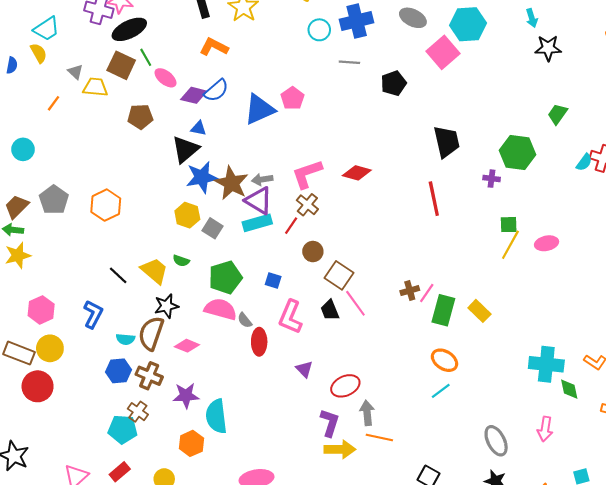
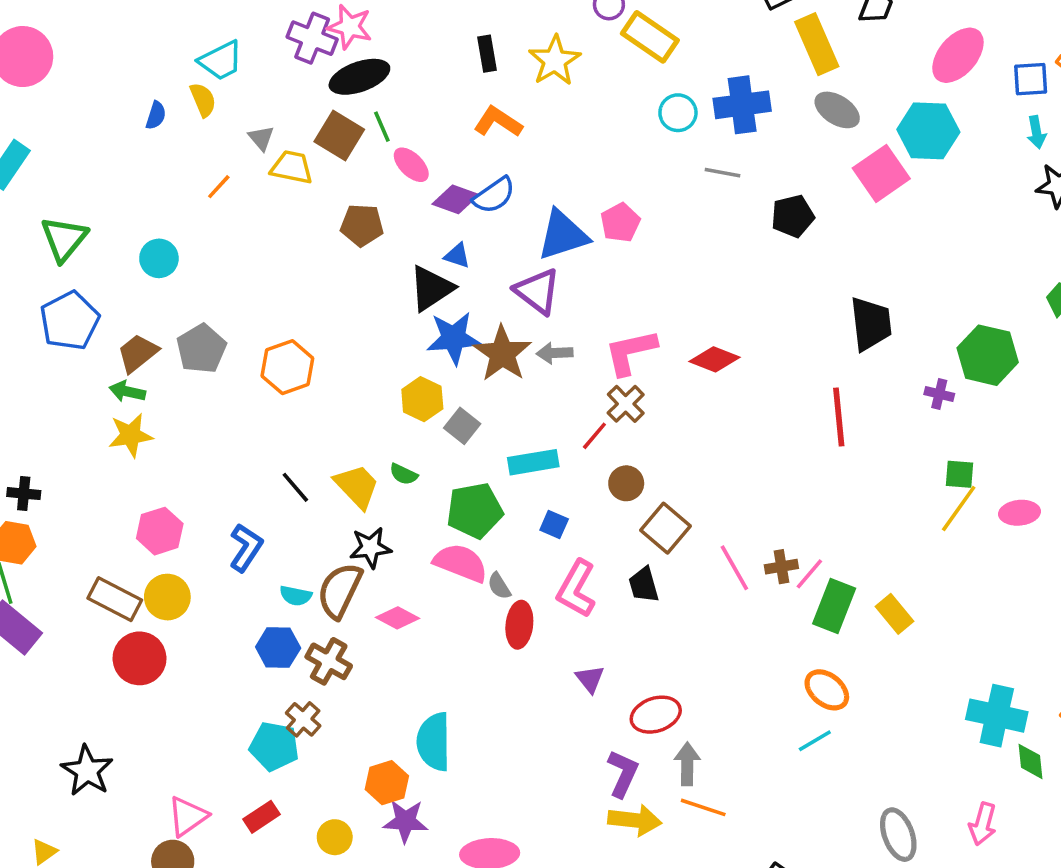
purple triangle: (259, 201) -> (537, 291), moved
cyan rectangle: (257, 223) -> (533, 462), moved
pink line: (355, 303) -> (734, 568), moved
purple star: (186, 396) -> (405, 821), moved

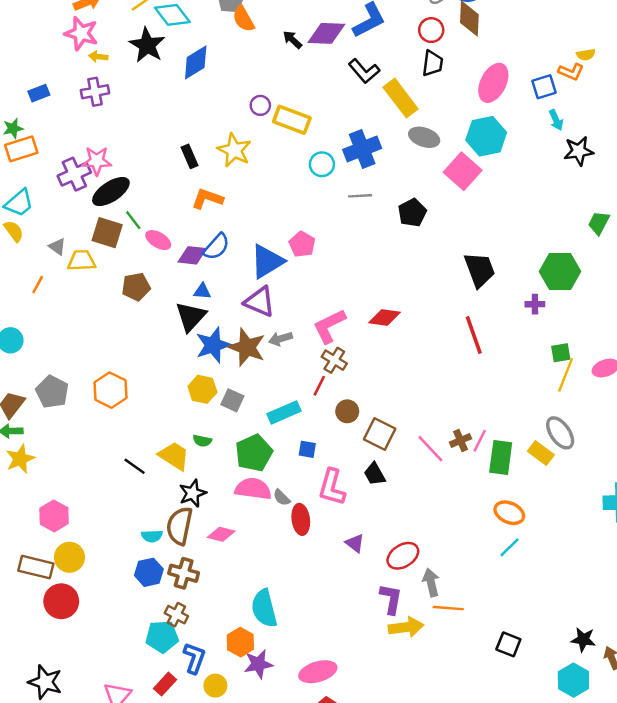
purple cross: (312, 38) -> (74, 174), turned -32
blue L-shape: (246, 548) -> (194, 658), moved
gray ellipse: (898, 835) -> (560, 433), moved

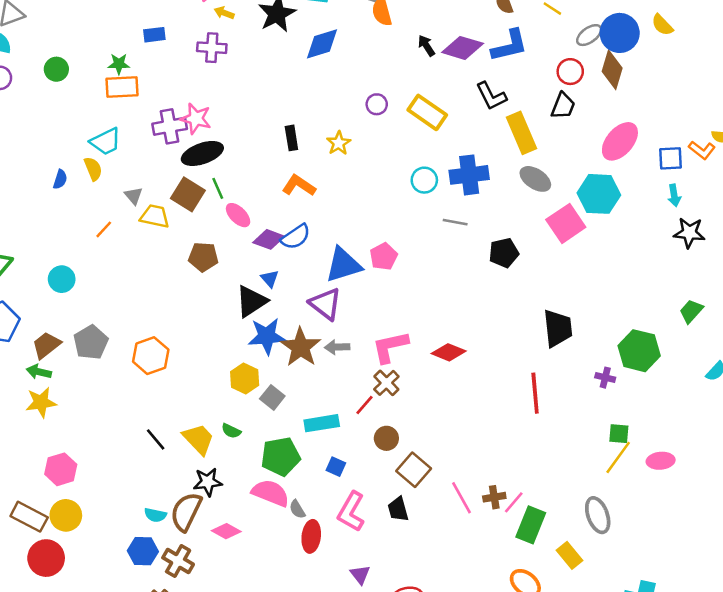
yellow rectangle: (292, 120) -> (427, 112), moved
yellow star: (234, 150) -> (339, 143), size x0.7
blue triangle: (202, 291) -> (270, 279), turned 30
yellow rectangle: (541, 453) -> (569, 555), moved

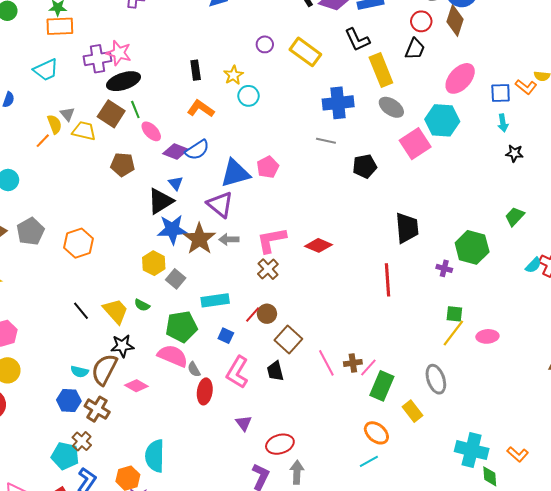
yellow semicircle: (93, 169) -> (55, 124), moved
cyan circle: (424, 180) -> (249, 96), moved
black star: (689, 233) -> (514, 153), size x0.7
red line: (364, 405) -> (253, 314), moved

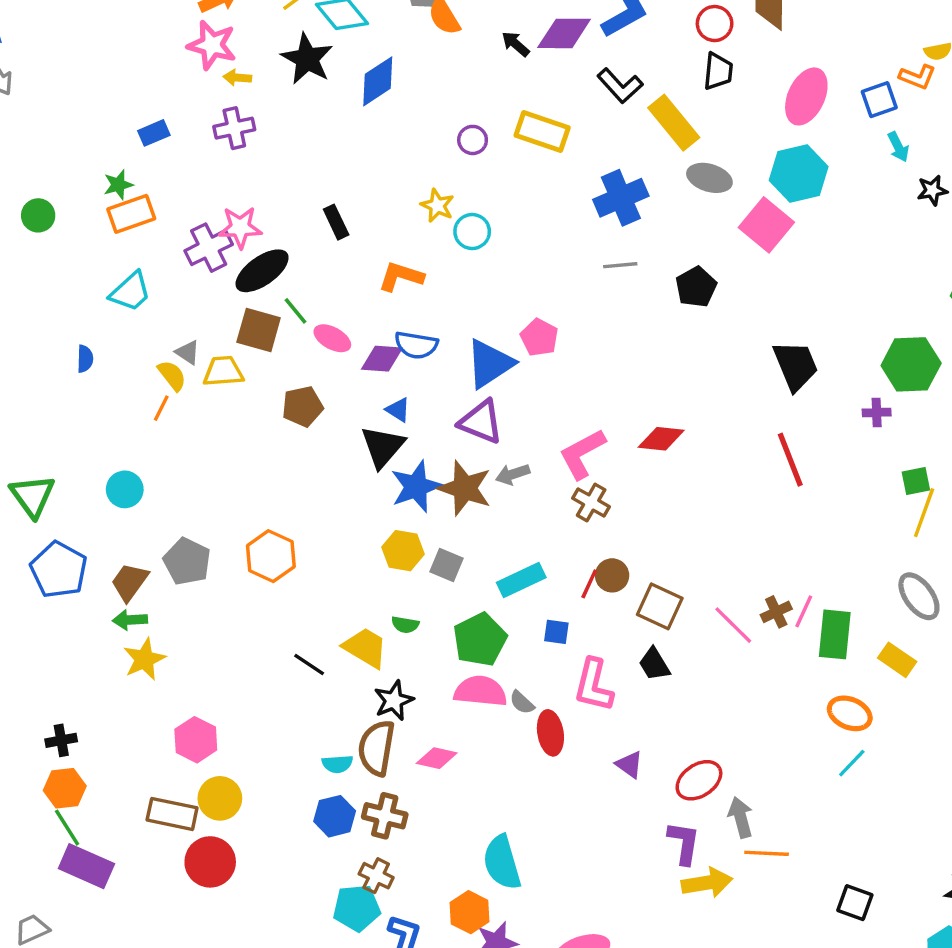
black rectangle: (196, 70) -> (336, 222), moved
blue semicircle: (197, 150) -> (416, 345), turned 60

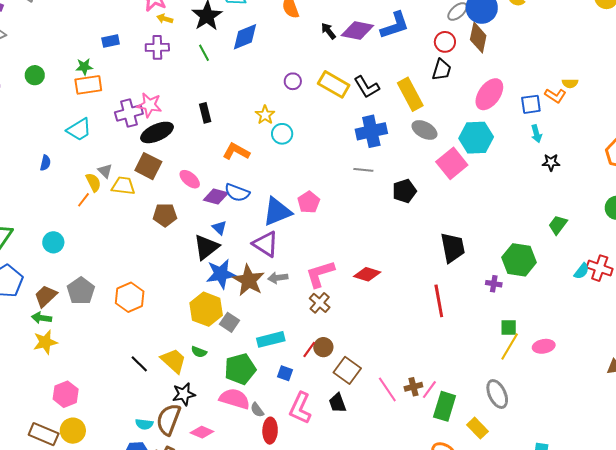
black L-shape: (620, 86) -> (367, 87), moved
green line: (295, 311) -> (204, 53), moved
yellow hexagon: (403, 551) -> (206, 309), size x1.4

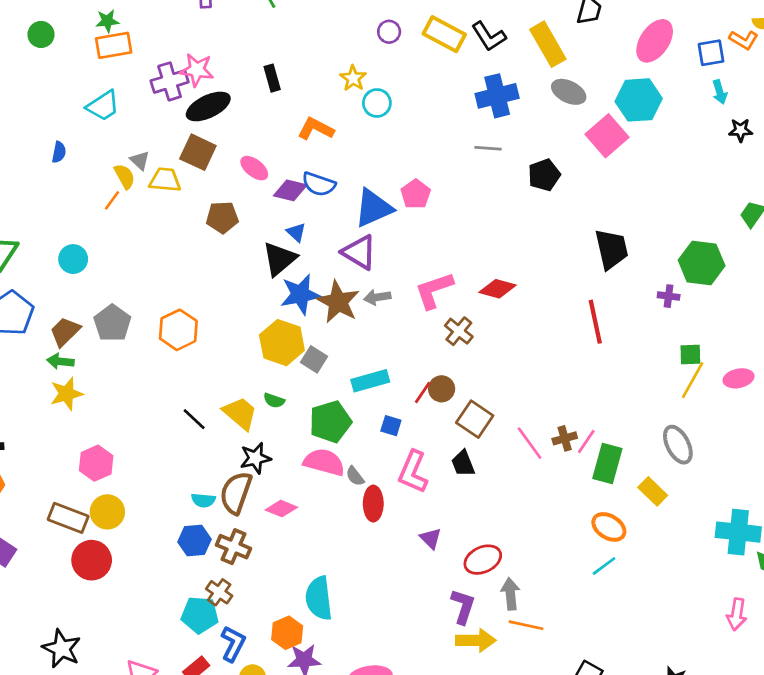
brown cross: (320, 303) -> (459, 331), moved

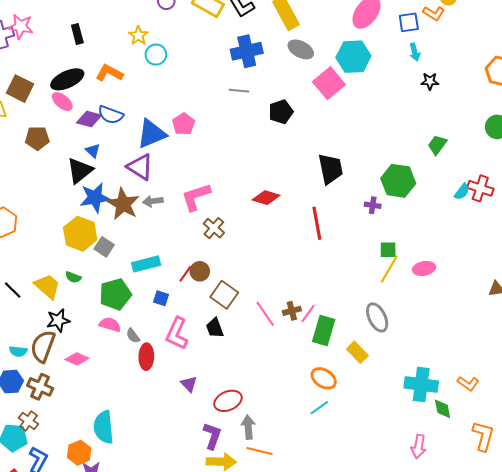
black ellipse: (208, 106) -> (67, 79), moved
red diamond: (497, 289) -> (266, 198), moved
pink semicircle: (324, 462) -> (110, 325), size x0.7

